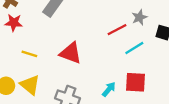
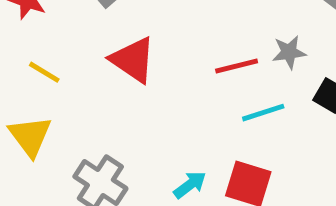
red triangle: (71, 53) -> (133, 60), moved

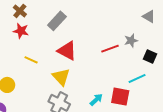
cyan line: (263, 113) -> (137, 79), moved
yellow triangle: (30, 136) -> (61, 77), moved

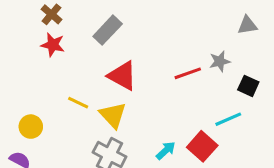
gray triangle: (149, 16) -> (247, 25), turned -40
yellow line: (31, 60) -> (78, 103), moved
red square: (120, 97) -> (202, 146), turned 30

